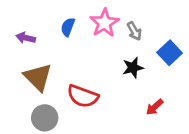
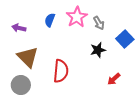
red semicircle: (83, 96) -> (61, 71), turned -105
gray circle: (45, 118) -> (21, 85), moved

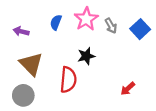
blue square: (125, 39) -> (140, 29), moved
black star: (98, 50) -> (86, 56), moved

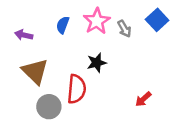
blue square: (140, 29) -> (157, 20), moved
gray circle: (23, 95) -> (49, 107), moved

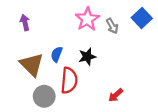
blue semicircle: (63, 25) -> (57, 54), moved
purple arrow: (24, 35) -> (25, 23), moved, turned 63
red arrow: (143, 99) -> (116, 95), moved

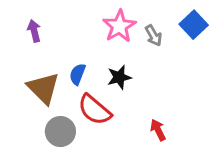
red semicircle: (69, 80) -> (95, 110), turned 125
red arrow: (116, 95) -> (158, 130), turned 105

